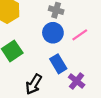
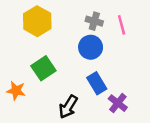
pink line: (80, 35) -> (122, 25), moved, turned -70

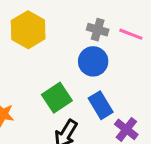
pink line: (122, 25) -> (131, 34), turned -54
green square: (43, 68) -> (57, 98), moved

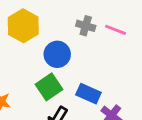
blue circle: (93, 61) -> (57, 54), moved
blue rectangle: (101, 105) -> (88, 94), turned -35

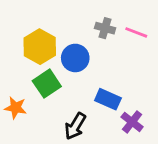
yellow hexagon: (23, 26) -> (40, 47), moved
green square: (49, 87) -> (47, 84), moved

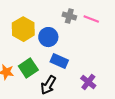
green square: (47, 84) -> (28, 68), moved
blue rectangle: (108, 99) -> (59, 61), moved

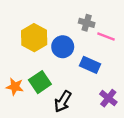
pink line: (91, 19) -> (106, 36), moved
blue rectangle: (59, 61) -> (90, 65), moved

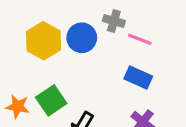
blue circle: (63, 47) -> (82, 38), moved
blue rectangle: (90, 65) -> (138, 77), moved

